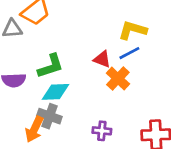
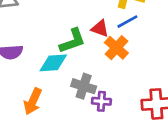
green L-shape: (51, 66) -> (72, 41), moved
gray cross: (49, 116) -> (84, 86), moved

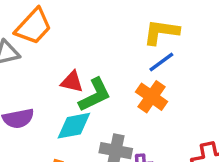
red triangle: (100, 29) -> (72, 82), moved

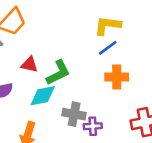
red triangle: (72, 82) -> (29, 64), moved
orange cross: (152, 97) -> (117, 77), moved, turned -35

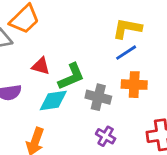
gray cross: (74, 114) -> (98, 97), moved
purple cross: (93, 126) -> (106, 136), turned 30

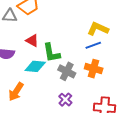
green L-shape: (71, 77) -> (51, 53), turned 90

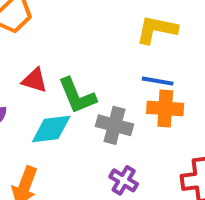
blue line: (93, 45) -> (158, 81), moved, turned 42

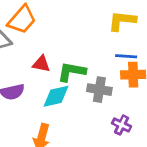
green L-shape: (77, 96) -> (72, 72), turned 128
purple cross: (124, 180) -> (122, 125), moved

